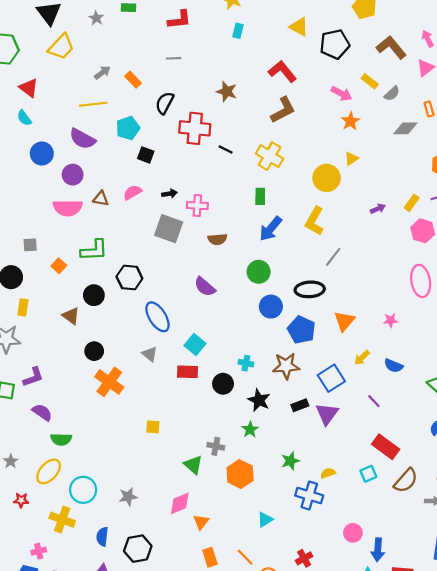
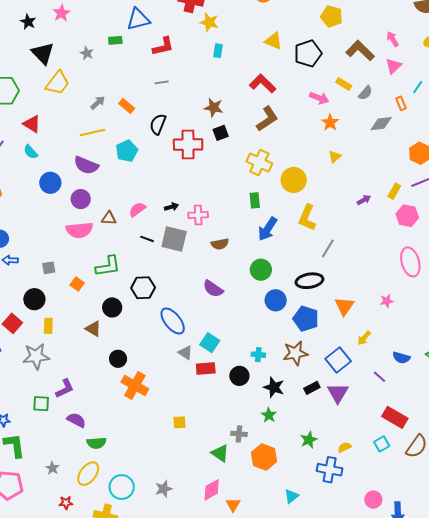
black line: (226, 149) -> (147, 239), moved
black square: (146, 155) -> (221, 133), moved, turned -35
yellow circle: (327, 178) -> (294, 180), moved
gray triangle: (150, 354) -> (185, 353), moved
blue semicircle: (394, 366) -> (401, 358), moved

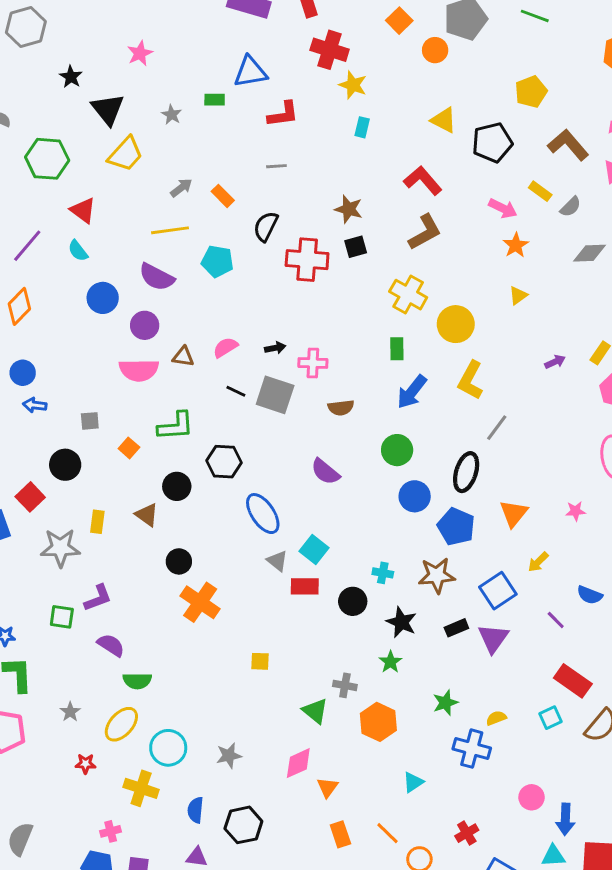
yellow pentagon: (332, 16) -> (531, 92), turned 30
black star: (28, 22) -> (71, 77), moved
cyan pentagon: (127, 151) -> (217, 261), turned 30
black ellipse: (309, 281) -> (466, 472), turned -68
yellow rectangle: (48, 326) -> (97, 522), moved

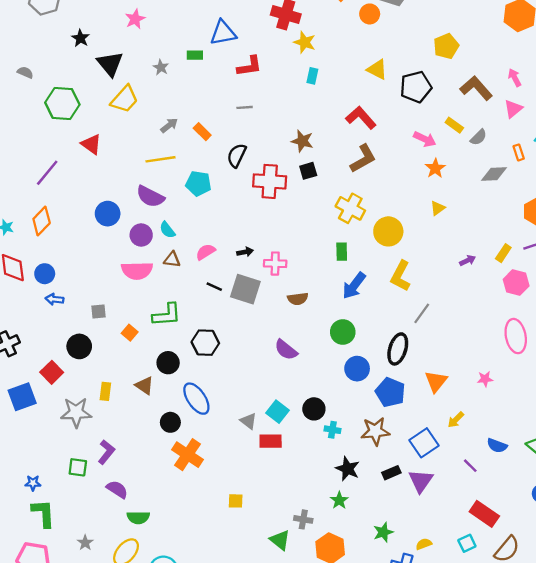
cyan semicircle: (78, 251) -> (167, 230), moved
blue ellipse: (263, 514) -> (196, 399), moved
purple L-shape: (98, 598) -> (106, 452), turned -30
black circle: (353, 601) -> (314, 409), moved

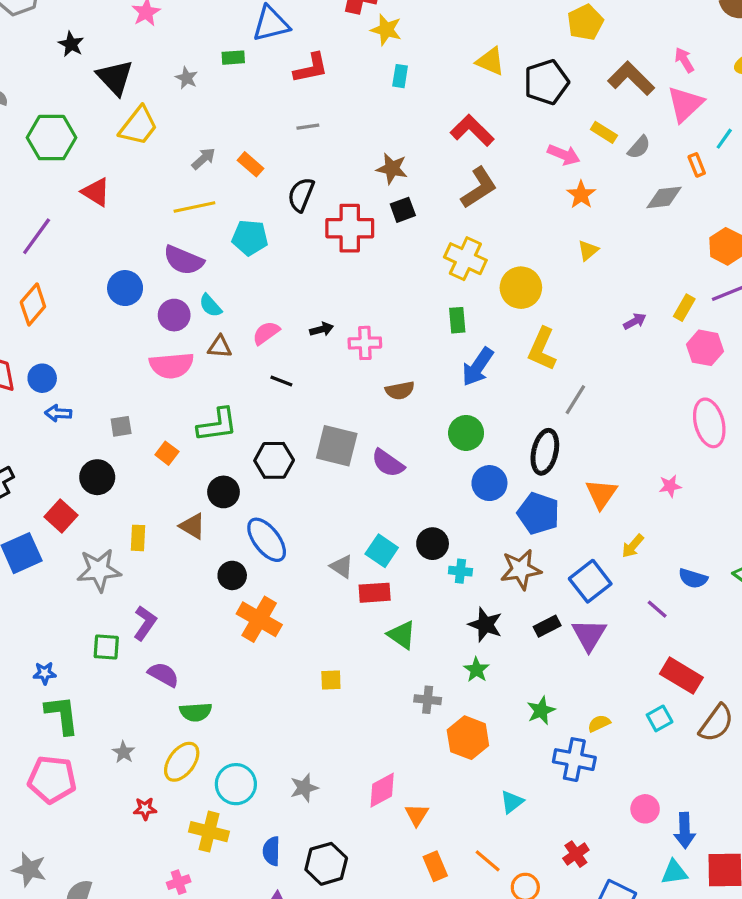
pink triangle: (513, 109) -> (685, 104), size x1.4
gray square: (245, 289) -> (337, 446), moved
green triangle: (280, 540) -> (402, 635), moved

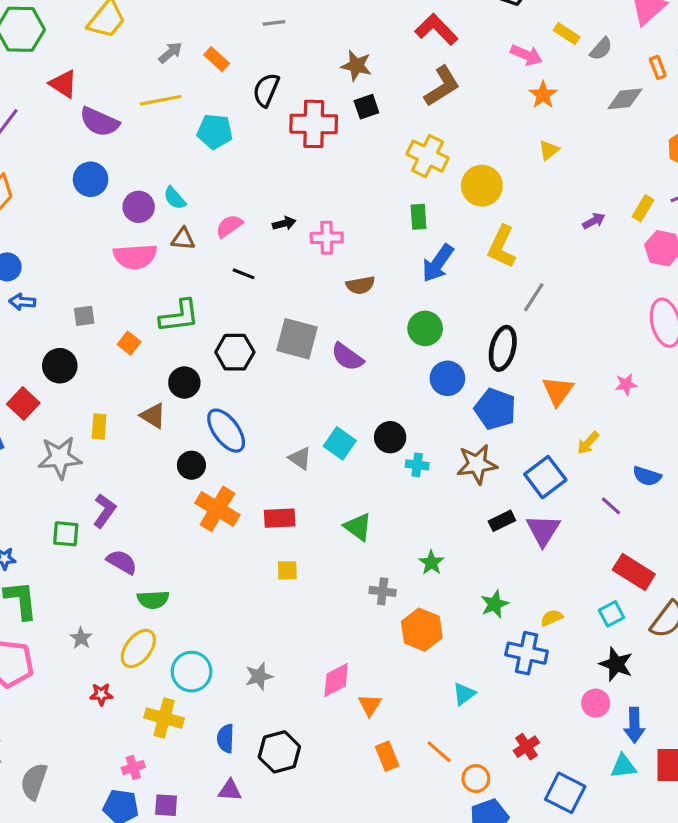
purple semicircle: (184, 260) -> (99, 122), moved
red rectangle: (375, 593) -> (280, 518), moved
black star: (485, 625) -> (616, 664), moved

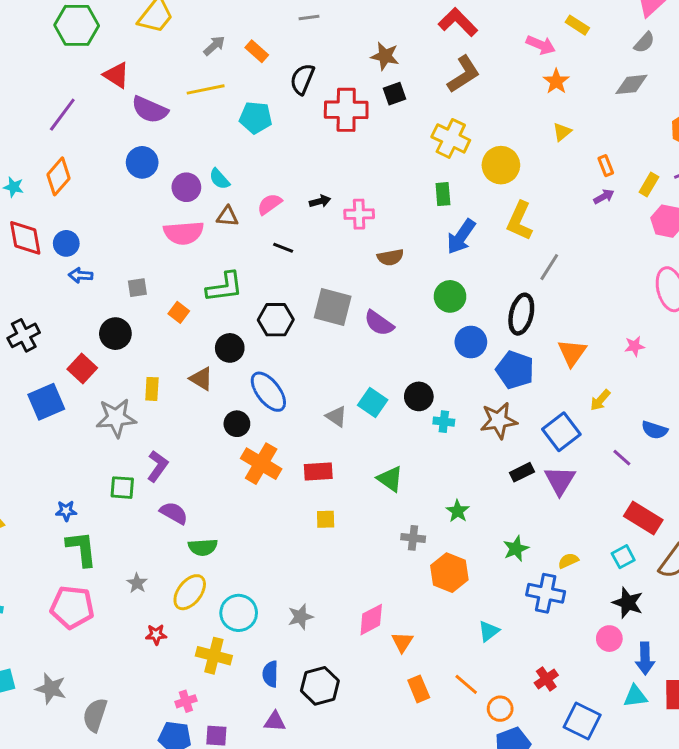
gray semicircle: (601, 49) -> (644, 42), moved
orange rectangle: (658, 67) -> (606, 166), moved

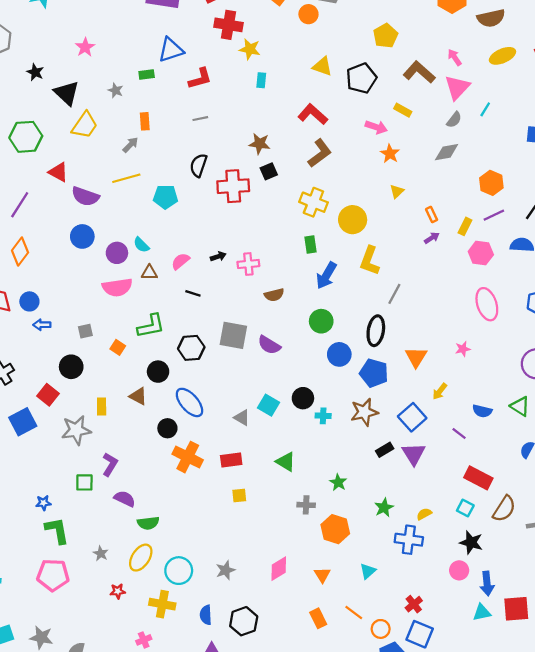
orange rectangle: (257, 51) -> (145, 121), moved, turned 48
cyan square: (623, 557) -> (465, 508), turned -30
orange triangle: (402, 642) -> (322, 575), moved
blue square: (582, 721) -> (420, 634), moved

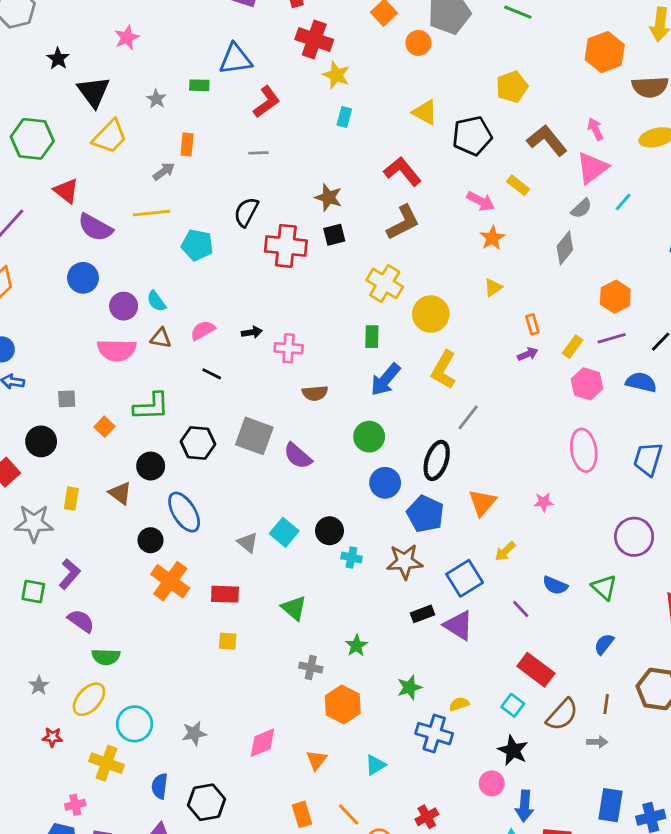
red L-shape: (200, 79) -> (267, 102), turned -30
gray diamond: (447, 152) -> (565, 248), turned -50
purple triangle: (414, 454) -> (459, 625), turned -35

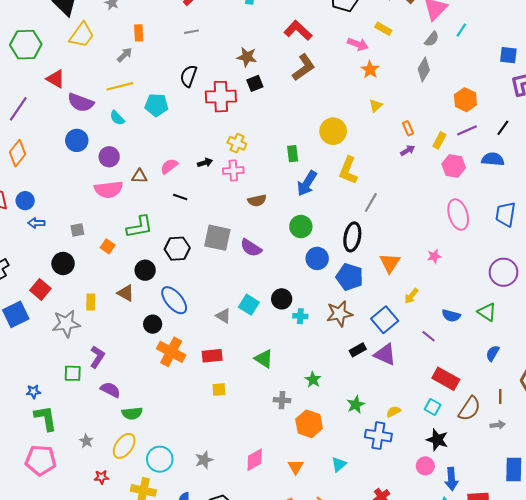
yellow cross: (385, 283) -> (237, 143), moved, size x0.7
cyan semicircle: (156, 301) -> (117, 118), moved

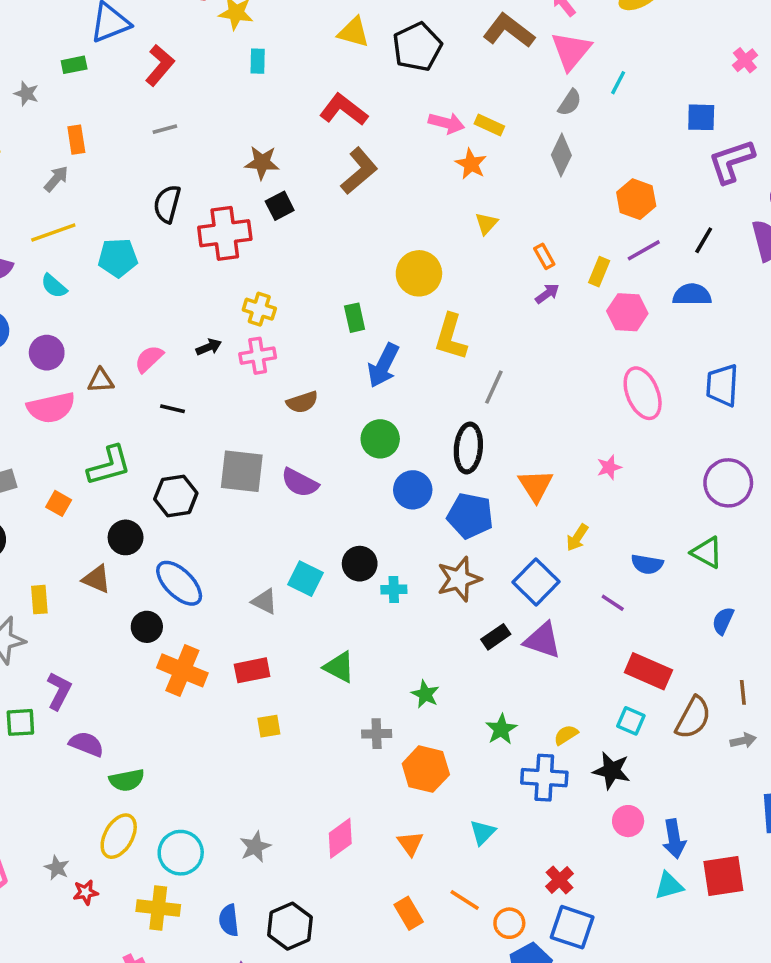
yellow rectangle: (383, 29) -> (489, 125), moved
black star: (437, 440) -> (612, 771), moved
gray star: (86, 441) -> (57, 868), moved

